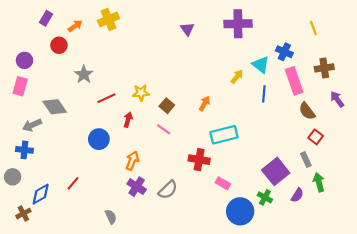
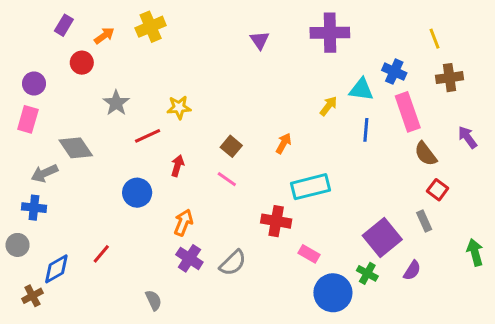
cyan triangle: (261, 65) -> (361, 90), turned -30
brown cross: (324, 68) -> (450, 78), moved
yellow star: (141, 93) -> (179, 107), moved
green arrow: (319, 182) -> (475, 252), moved

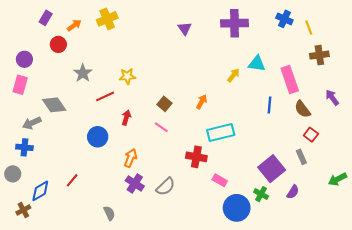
blue cross: (394, 72) -> (284, 19), moved
blue line: (366, 130) -> (270, 105), moved
green arrow: (475, 252) -> (337, 179), turned -102

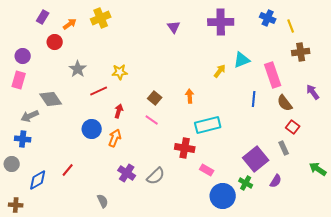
cyan triangle: (257, 64) -> (242, 60), turned -30
orange arrow: (202, 102) -> (190, 96), turned -32
orange arrow: (131, 158) -> (115, 138), moved
green arrow: (337, 179) -> (318, 169), turned 60
brown cross: (23, 210) -> (16, 205), moved, turned 32

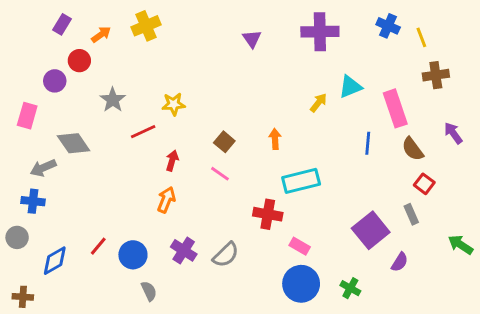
purple circle: (23, 56) -> (55, 81), moved
blue circle: (92, 129) -> (133, 255), moved
green cross: (246, 183) -> (350, 288), moved
blue circle: (223, 196) -> (301, 284), moved

